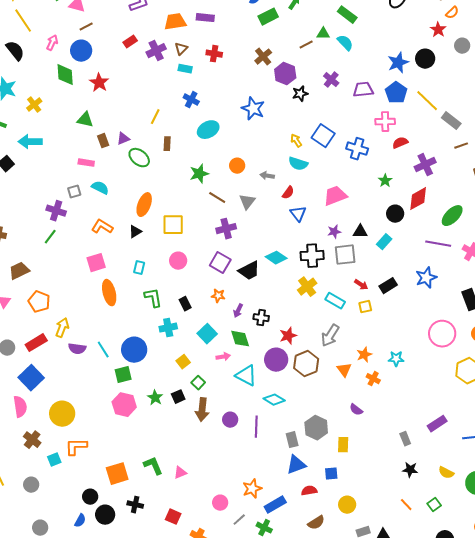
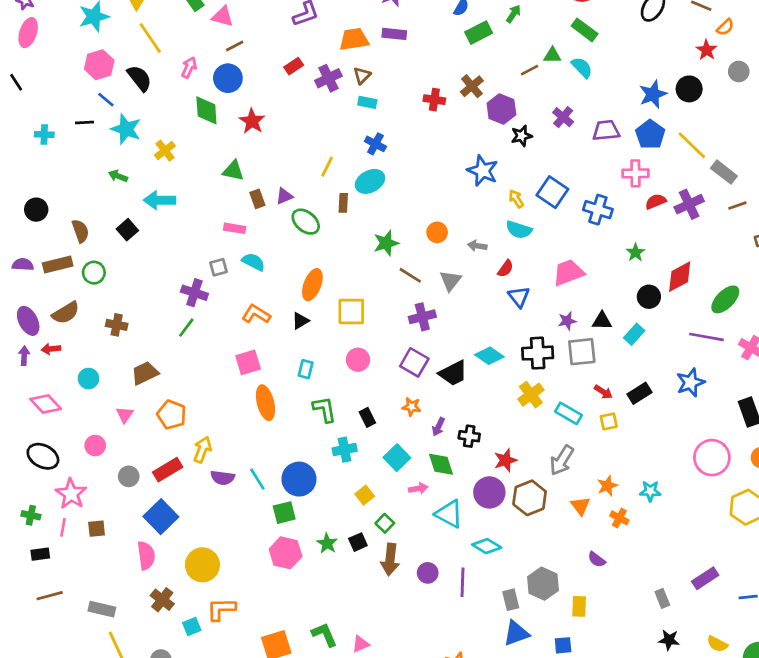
red cross: (214, 54) -> (434, 100), moved
blue star: (253, 109) -> (483, 171), moved
cyan ellipse: (208, 130) -> (370, 181), moved
purple cross: (425, 165) -> (689, 204), moved

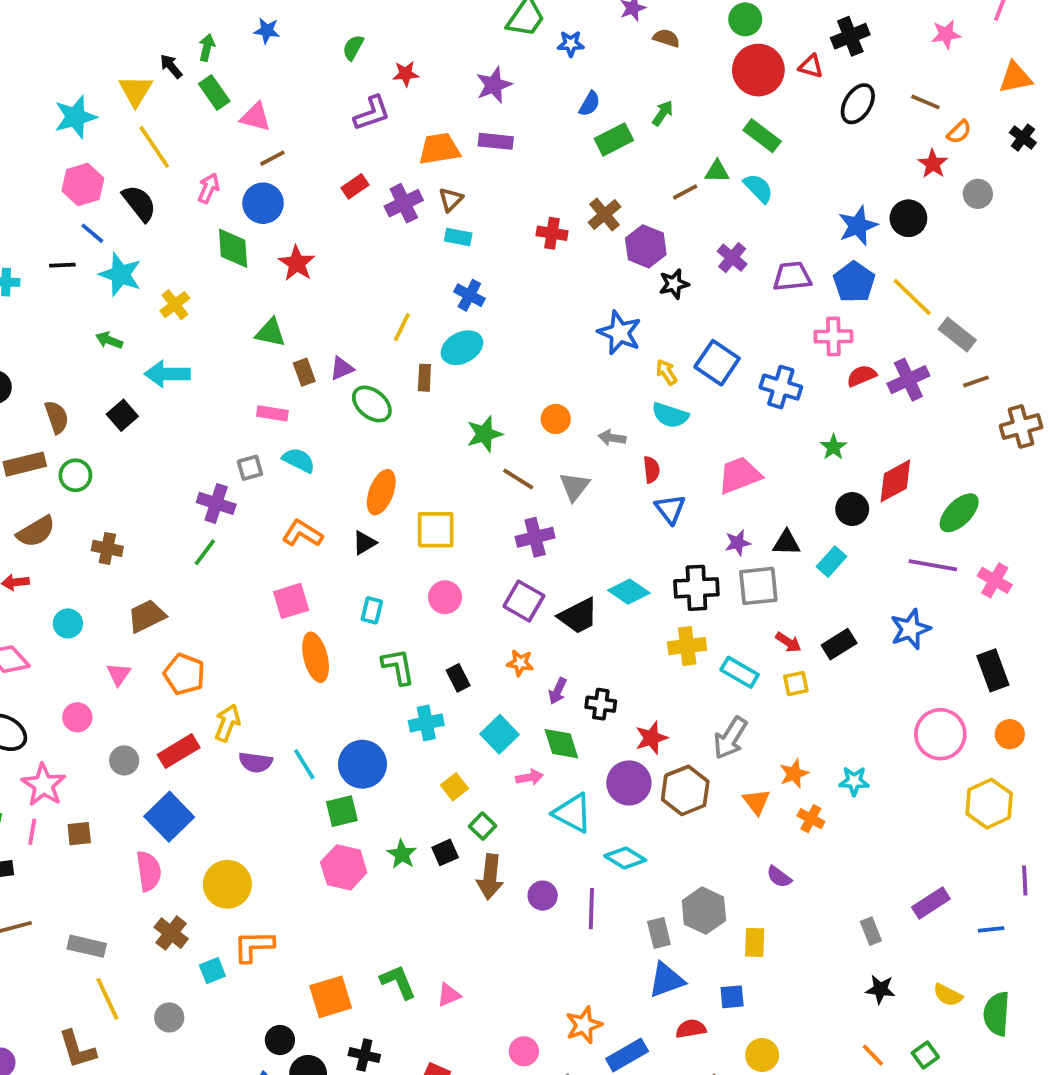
red semicircle: (505, 269) -> (651, 470), turned -42
yellow cross: (531, 395) -> (687, 646), turned 30

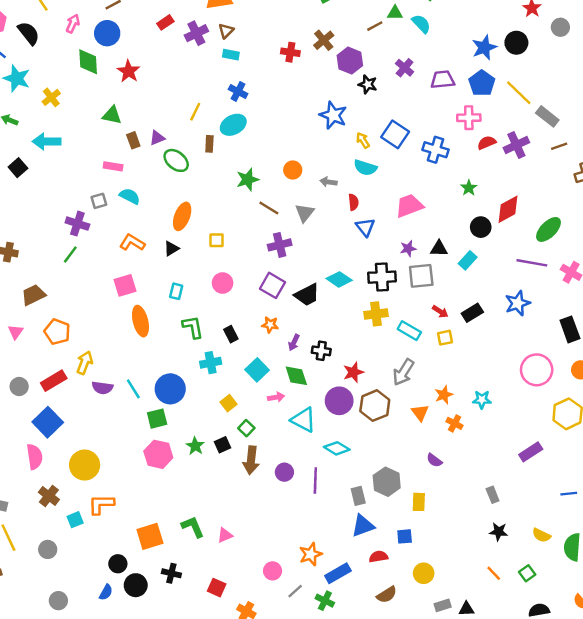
black star: (674, 284) -> (368, 84), turned 30
yellow square: (436, 530) -> (217, 240), size x0.6
purple rectangle: (931, 903) -> (531, 452), moved

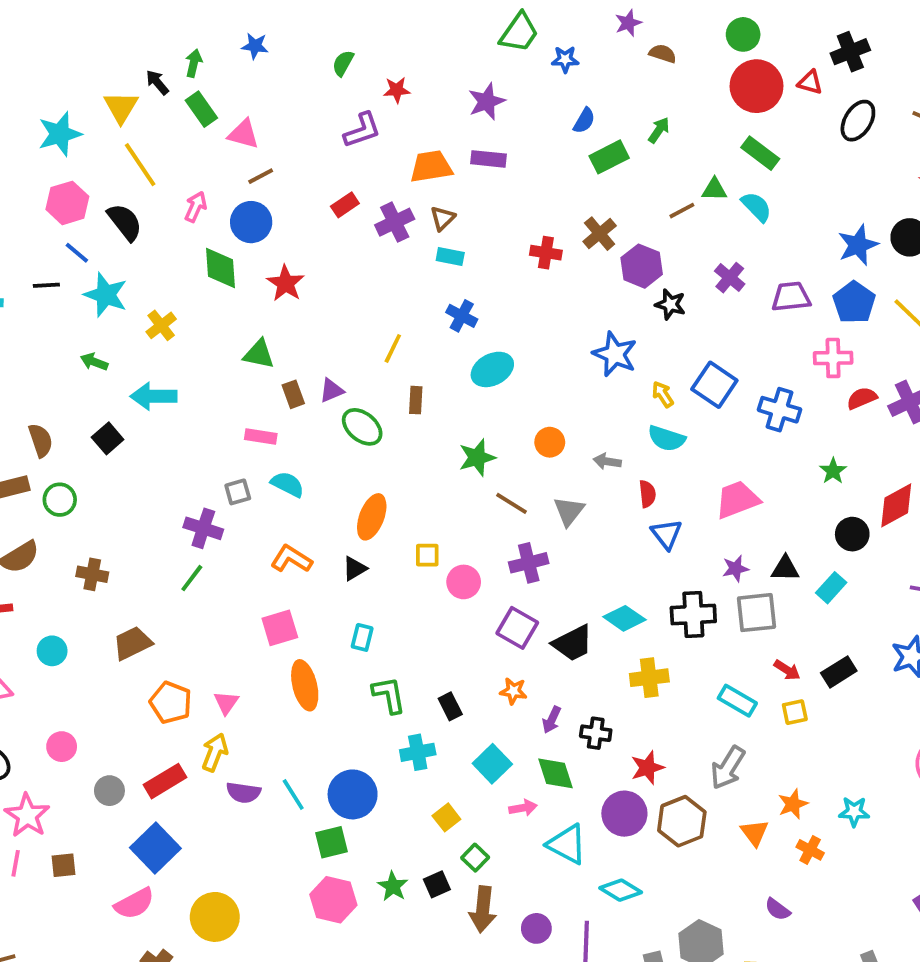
cyan ellipse: (233, 125) -> (492, 369), moved
pink circle: (223, 283) -> (464, 582), moved
yellow cross: (376, 314) -> (649, 678), moved
pink triangle: (16, 332) -> (226, 703), moved
pink semicircle: (35, 457) -> (134, 904), turned 70

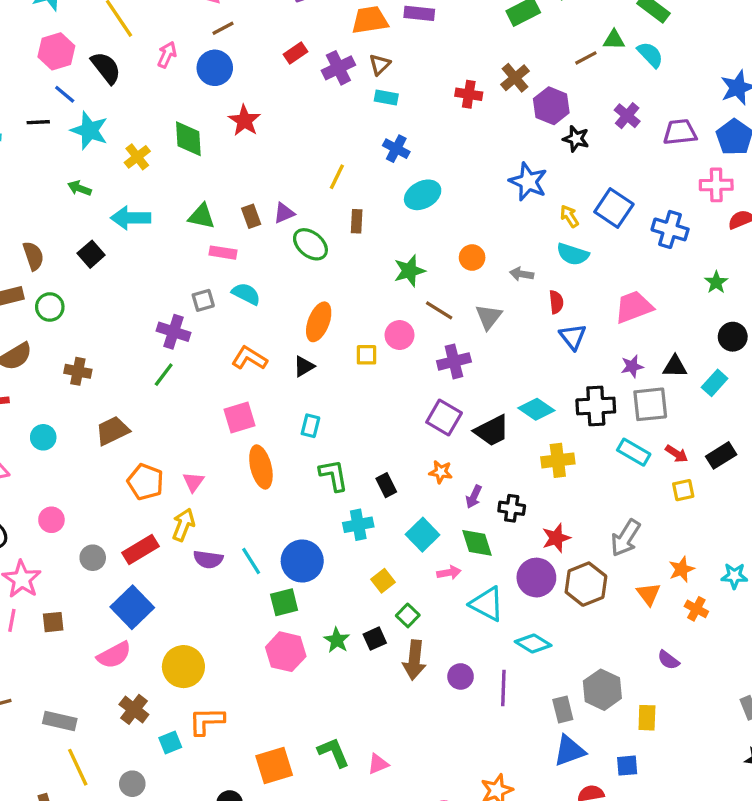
green diamond: (221, 268) -> (188, 139), moved
green triangle: (259, 354) -> (202, 216), moved
pink circle: (464, 582) -> (400, 335), moved
cyan rectangle: (737, 701) -> (634, 452), moved

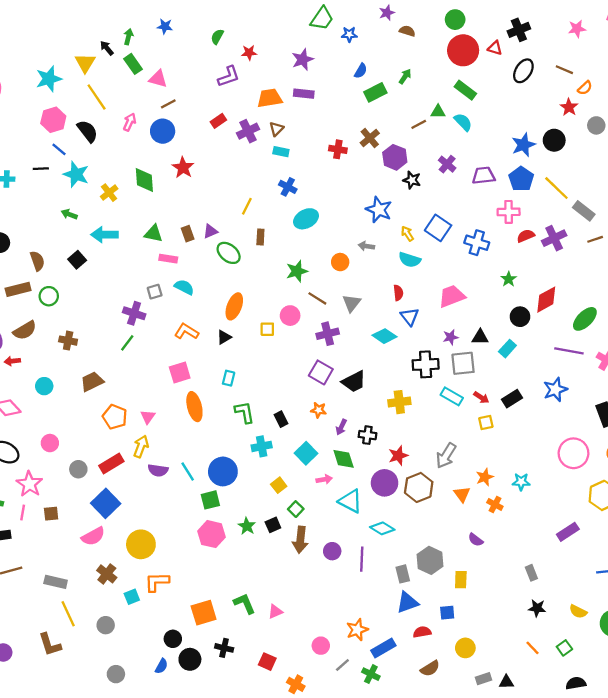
gray arrow: (522, 274) -> (366, 246), moved
cyan diamond: (536, 409) -> (385, 336), moved

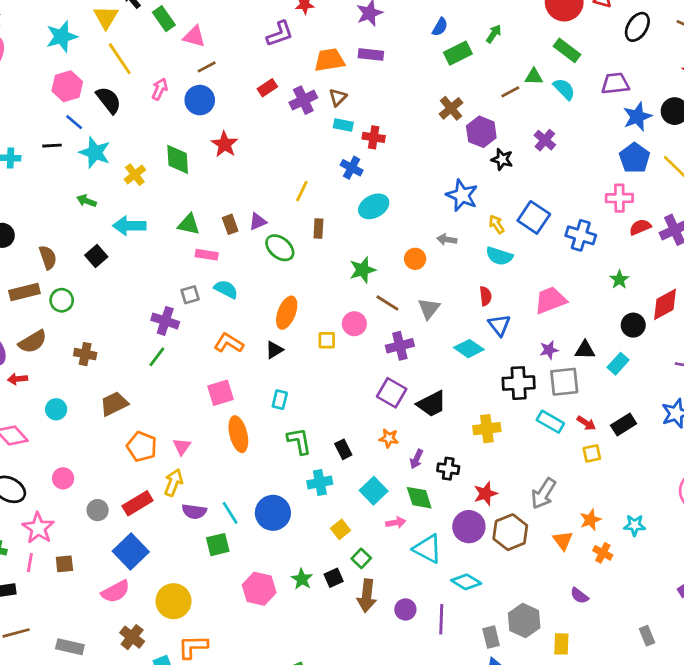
red cross: (338, 149) -> (374, 137), moved
purple trapezoid: (484, 176) -> (615, 83), moved
green square: (210, 500) -> (218, 545), moved

